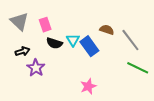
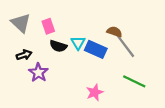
gray line: (130, 40) -> (126, 46), moved
blue rectangle: (89, 46) -> (96, 49), turned -30
green line: (138, 68) -> (134, 81), moved

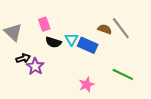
gray triangle: (21, 23) -> (13, 32), moved
gray line: (126, 46) -> (121, 28), moved
black arrow: (24, 55) -> (23, 58), moved

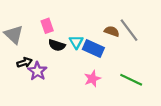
pink star: (87, 85) -> (92, 79), moved

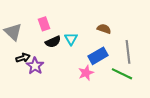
gray line: (129, 30) -> (128, 52), moved, turned 30
black semicircle: (57, 45) -> (53, 42), turned -42
blue rectangle: (93, 48) -> (98, 56), moved, turned -54

